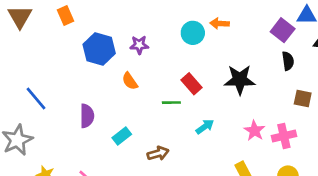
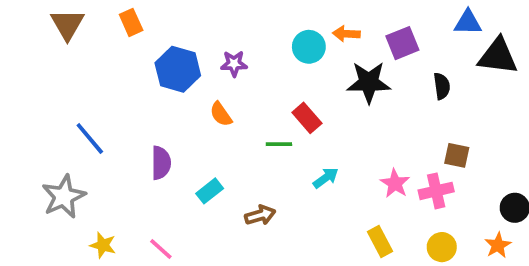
purple square: (283, 30) -> (402, 43), moved, turned 30
black star: (240, 80) -> (369, 82), moved
brown square: (303, 98) -> (457, 155), moved

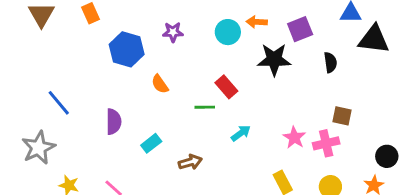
purple star: (234, 64) -> (173, 32), moved

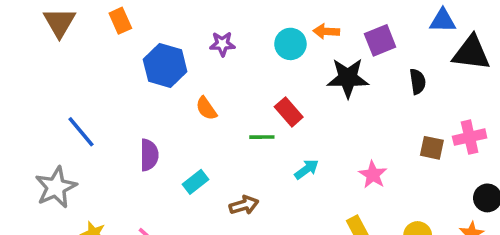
pink cross: (326, 143) -> (470, 137), moved

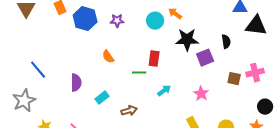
orange arrow: (326, 31) -> (175, 14), turned 32
purple square: (380, 40) -> (205, 58), moved
blue hexagon: (165, 65) -> (85, 19), moved
red rectangle: (289, 112) -> (154, 59), turned 49

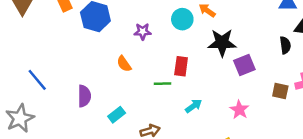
purple star: (117, 21) -> (143, 32), moved
black semicircle: (226, 42) -> (285, 45), moved

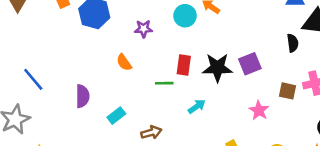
black star: (222, 43) -> (217, 68), moved
pink star: (239, 110) -> (259, 110), moved

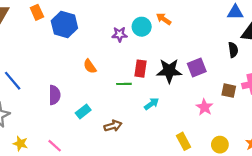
purple star: (144, 29) -> (120, 34), moved

